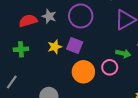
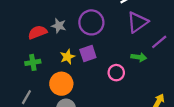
purple square: (75, 46) -> (88, 54), turned -35
pink circle: (110, 67) -> (116, 73), moved
orange circle: (83, 72) -> (61, 84), moved

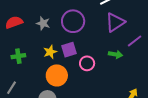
red semicircle: (37, 32) -> (14, 22), moved
pink circle: (116, 73) -> (87, 63), moved
orange circle: (61, 84) -> (57, 75), moved

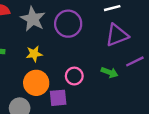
gray star: (43, 23) -> (33, 19), size x1.5
purple square: (69, 50) -> (58, 98), moved

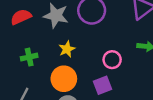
orange circle: (36, 83) -> (64, 79), moved

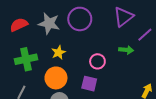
green cross: (29, 57) -> (26, 59), size x1.5
purple square: (102, 85) -> (89, 84), turned 35

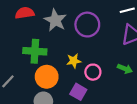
yellow star: (58, 52) -> (74, 61), moved
green cross: (26, 59) -> (35, 51), moved

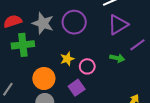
green cross: (35, 51) -> (23, 45), moved
purple square: (78, 92) -> (77, 88), turned 35

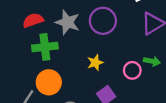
pink circle: (87, 66) -> (132, 70), moved
orange circle: (44, 78) -> (49, 82), moved

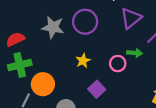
red semicircle: (33, 20) -> (15, 39), moved
green cross: (45, 47) -> (20, 65), moved

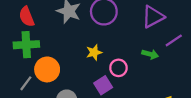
red semicircle: (15, 39) -> (27, 17), turned -96
pink circle: (118, 64) -> (118, 68), moved

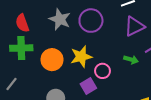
yellow star: (94, 52) -> (81, 57), size x1.5
orange circle: (47, 69) -> (52, 60), moved
gray line: (26, 83) -> (12, 84), moved

